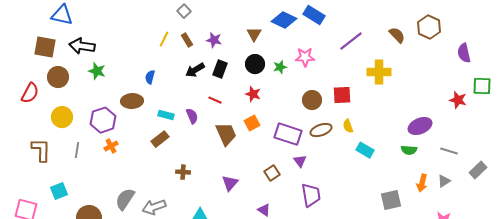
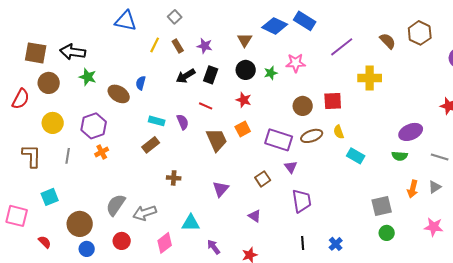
blue triangle: (62, 15) -> (126, 21), moved
brown ellipse: (132, 101) -> (119, 94), moved, turned 35

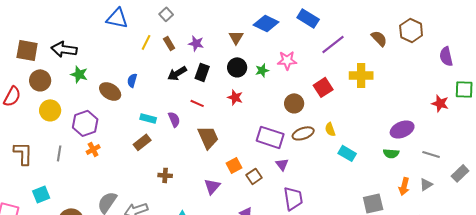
blue rectangle: (305, 21) -> (308, 18), moved
red square: (333, 101) -> (323, 87), moved, turned -30
yellow circle: (53, 123) -> (50, 110), moved
orange square: (243, 129) -> (234, 165), moved

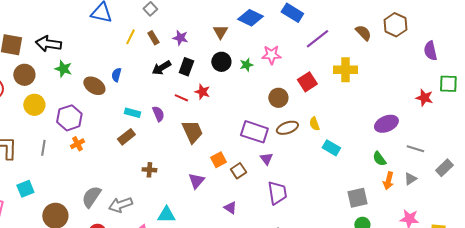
red star: (235, 97) -> (202, 92), moved
green semicircle: (391, 153) -> (379, 159), moved, turned 49

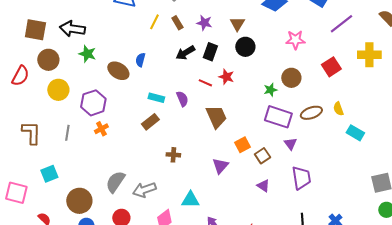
brown triangle: (220, 32) -> (237, 24), moved
green star: (246, 65) -> (270, 90), moved
brown circle: (278, 98) -> (291, 78), moved
purple triangle: (230, 208) -> (263, 186), moved

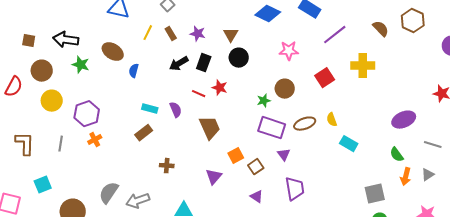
brown square: (35, 30) -> (29, 41), size x0.6
brown ellipse: (118, 71) -> (113, 52), moved

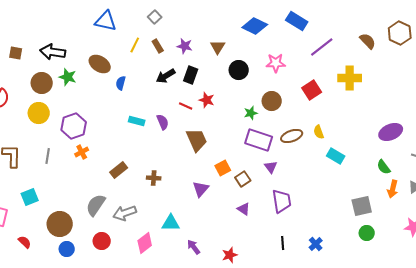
black circle: (239, 58) -> (239, 70), moved
brown circle: (42, 71) -> (42, 83), moved
brown rectangle: (144, 133) -> (119, 170), moved

